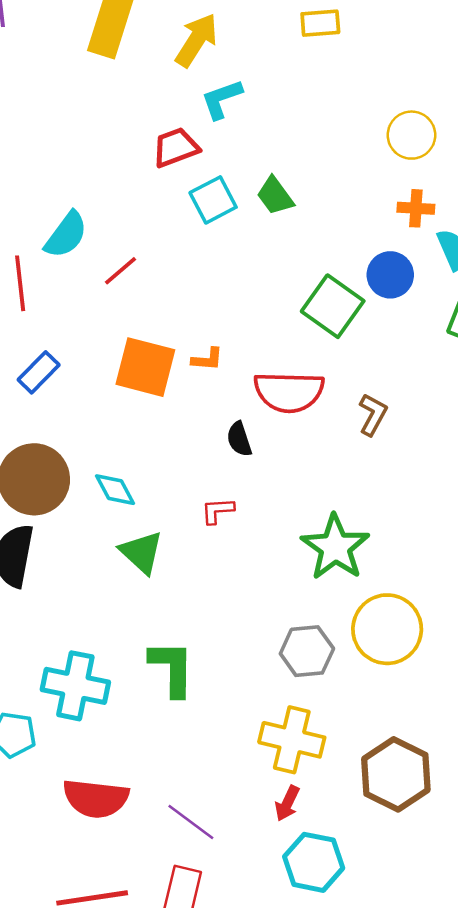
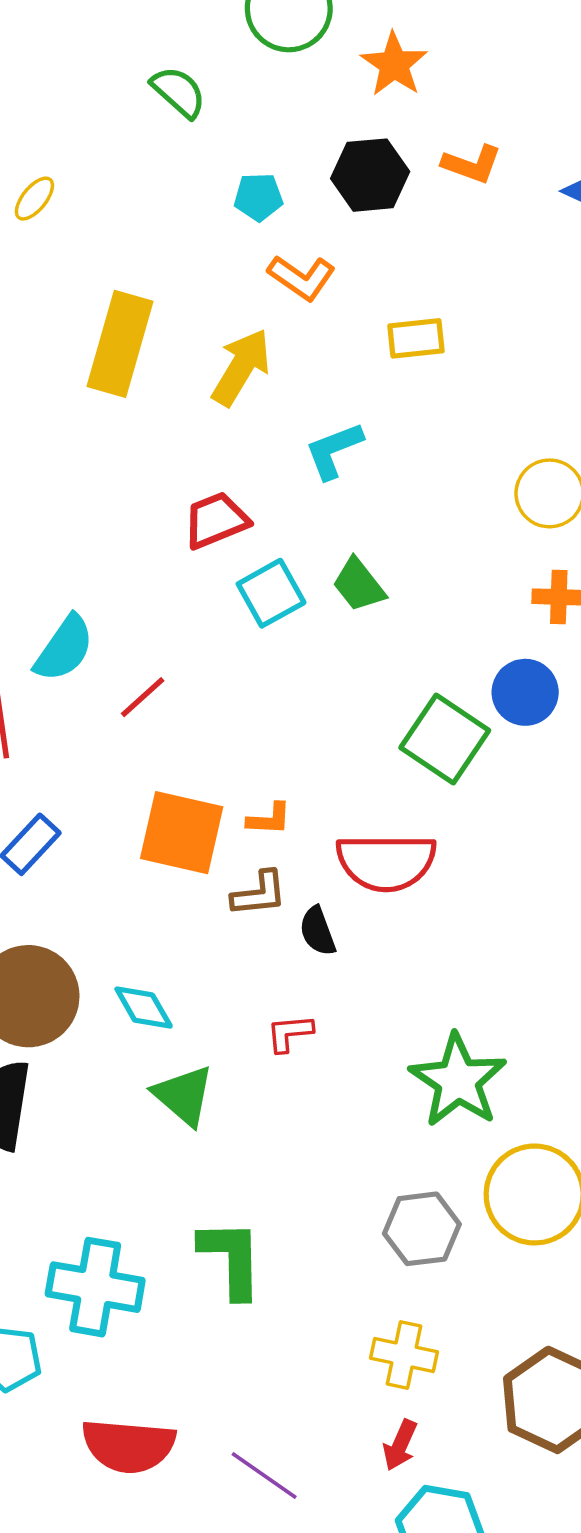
cyan L-shape: (222, 99) -> (334, 450), moved
brown L-shape: (373, 415) -> (259, 894), moved, turned 57
yellow cross: (292, 740) -> (404, 1355), size x0.7

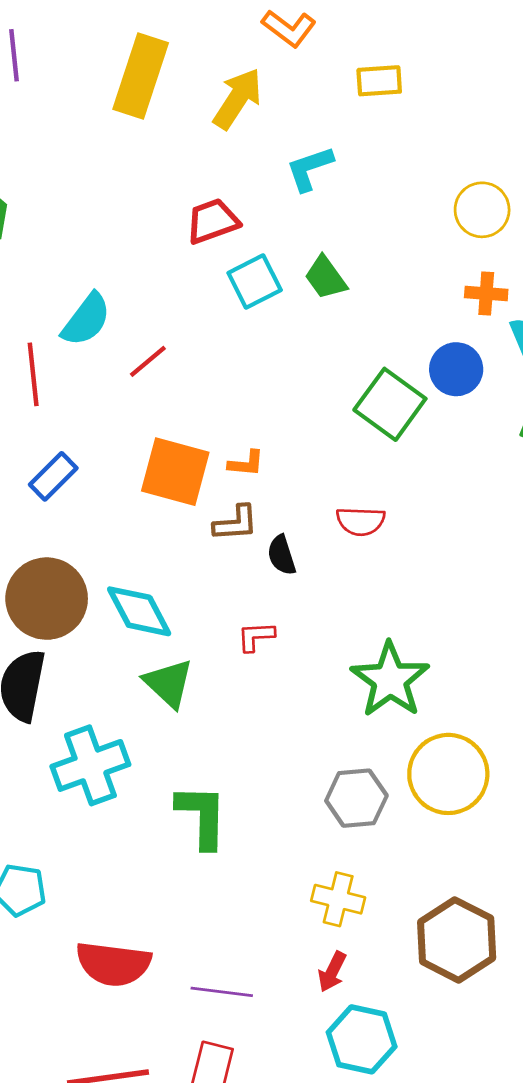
red semicircle: (386, 862) -> (361, 521), moved, size x0.6
cyan diamond: (144, 1008) -> (139, 611), size x1.4
cyan cross: (95, 1287) -> (90, 765), moved, turned -32
purple line: (264, 1475) -> (222, 992), turned -30

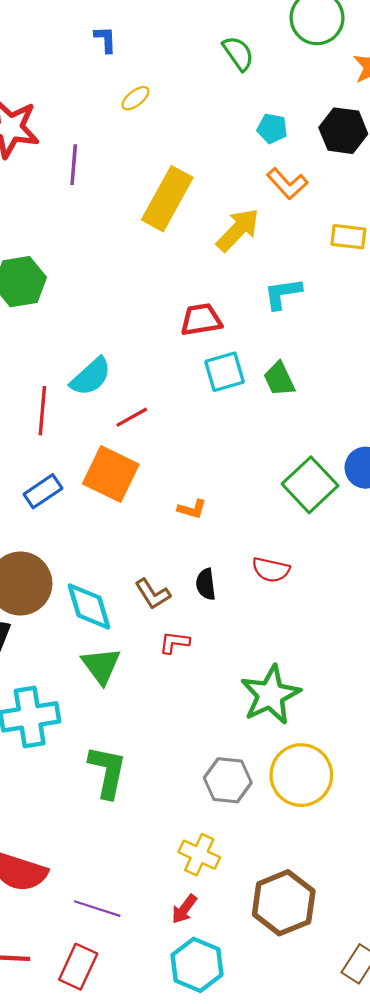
orange square: (175, 472) -> (111, 474), moved
brown L-shape: (236, 523) -> (153, 594), moved, turned 51

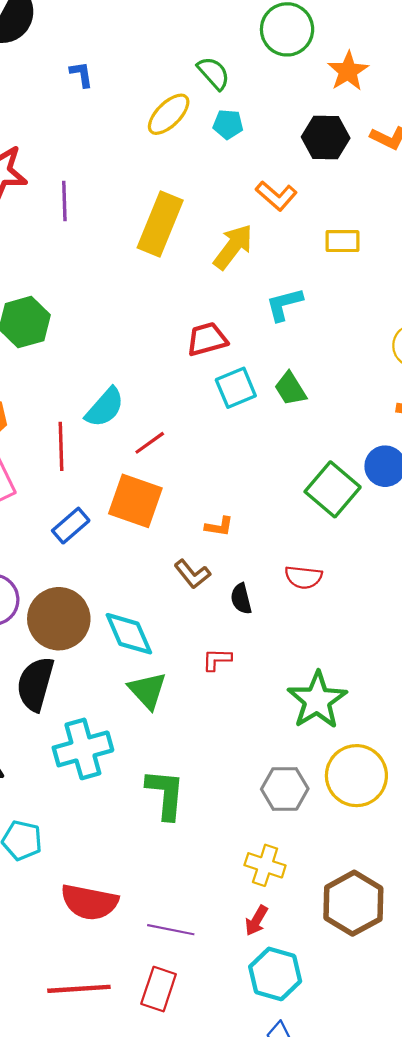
yellow ellipse: (135, 98) -> (169, 114), moved, size x1.6
cyan pentagon: (272, 129) -> (228, 124), moved
brown L-shape: (153, 594) -> (192, 574), moved

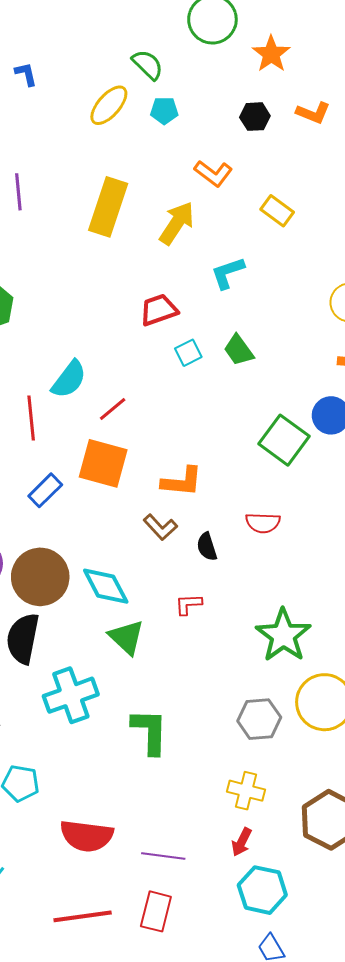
black hexagon: (326, 137) -> (255, 117), size x0.7
yellow rectangle: (343, 241) -> (277, 211), turned 40
cyan square: (236, 388) -> (188, 353), size x0.7
orange L-shape: (219, 526) -> (182, 482), size x1.6

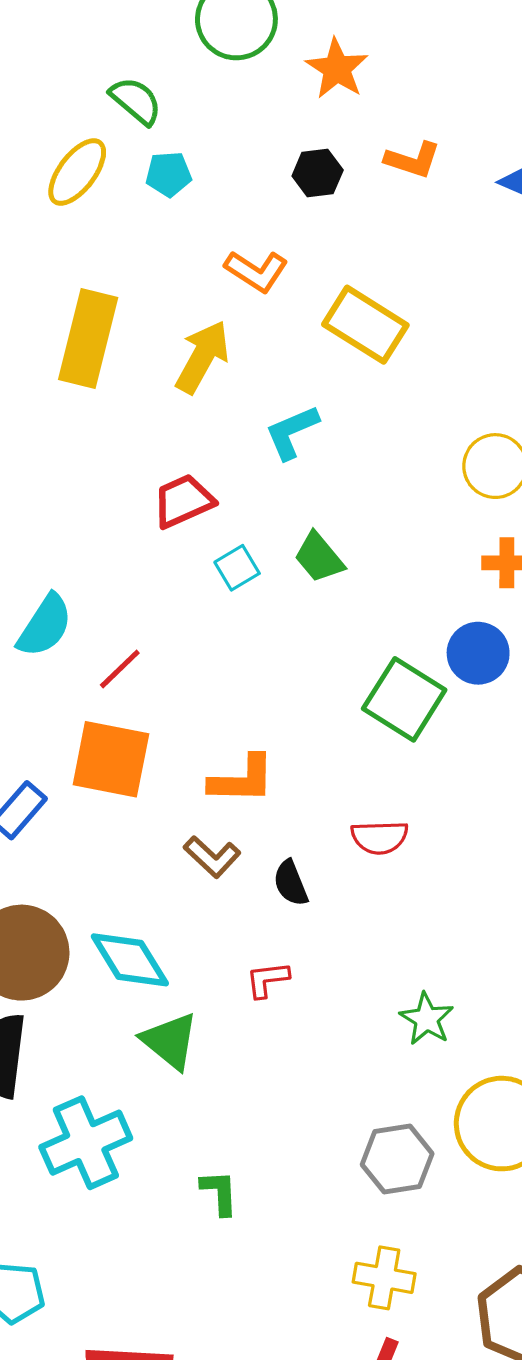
yellow rectangle: (277, 211) -> (365, 325), size x1.5
green star: (283, 635) -> (427, 1019), size x0.6
green L-shape: (150, 731) -> (219, 1193), size x0.6

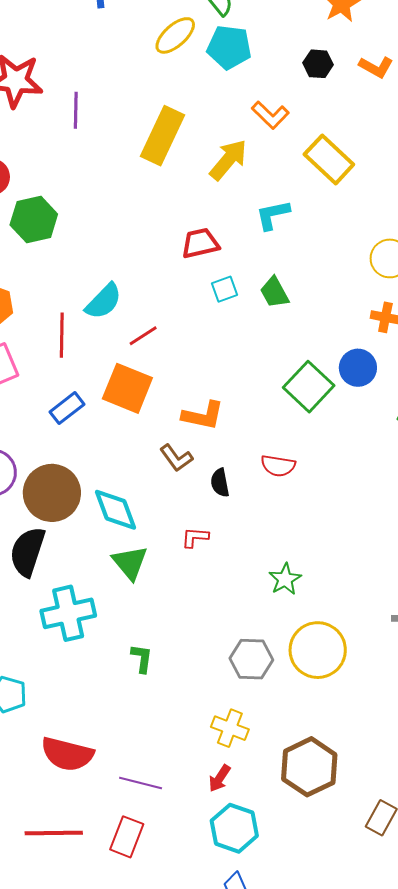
cyan pentagon: (169, 174) -> (229, 47), size x1.6

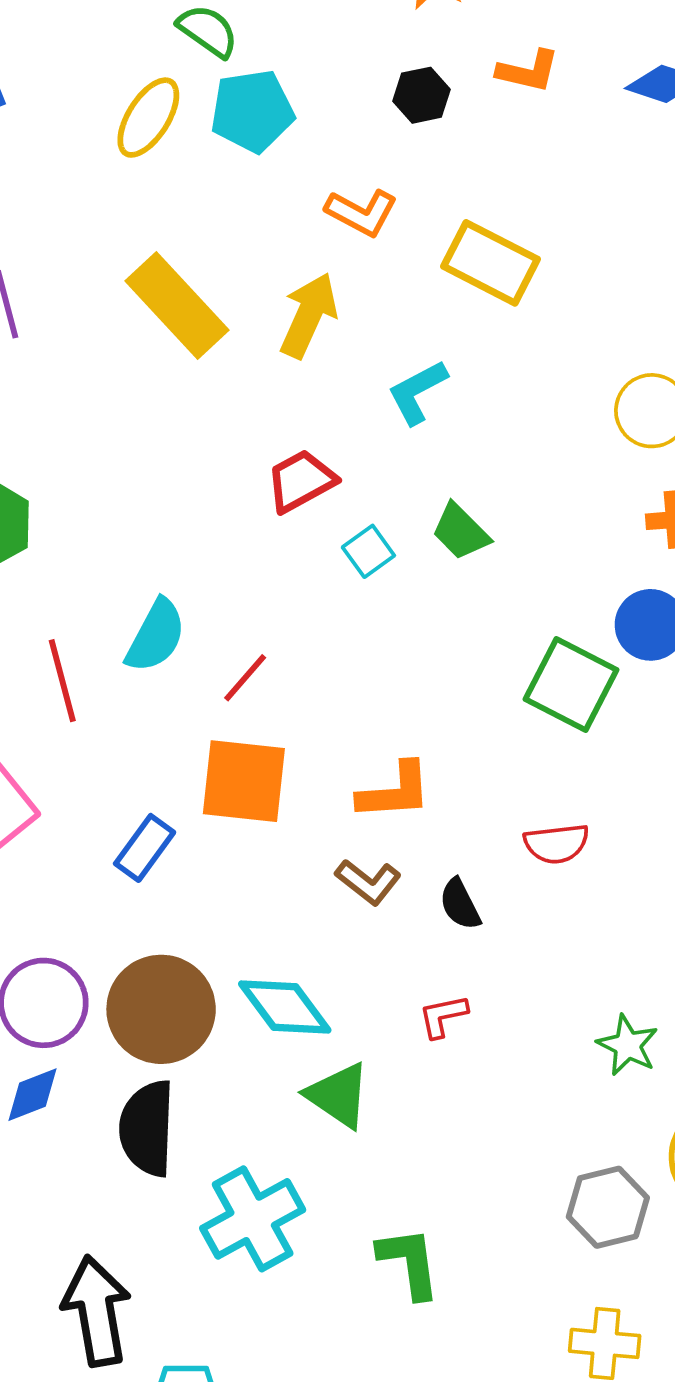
yellow rectangle: (162, 136) -> (177, 306), turned -52
red line: (62, 335) -> (62, 681), moved
green L-shape: (142, 658) -> (409, 1263), size x1.4

